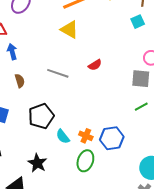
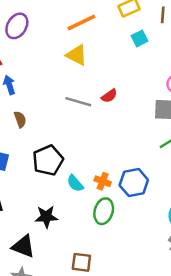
cyan square: (138, 22) -> (140, 38), moved
gray line: (58, 73) -> (78, 102), moved
black star: (37, 163) -> (46, 217), turned -30

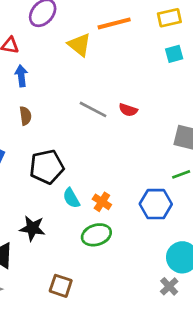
yellow triangle: (77, 55) -> (79, 45), moved
red semicircle: (109, 96) -> (128, 110), turned 42
blue hexagon: (134, 183) -> (156, 204), moved
green ellipse: (104, 211) -> (96, 235), turned 45

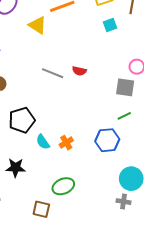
orange cross: (102, 202) -> (66, 143), turned 32
green ellipse: (96, 235) -> (63, 186), moved
gray cross: (169, 286) -> (124, 202), turned -32

